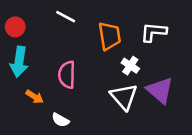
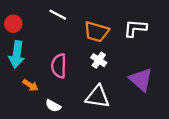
orange trapezoid: (110, 36) -> (96, 32), turned 115
white cross: (130, 66) -> (99, 60), moved
white triangle: (124, 97) -> (98, 97), moved, turned -40

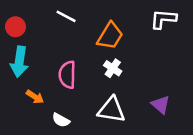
white L-shape: (135, 28) -> (163, 19), moved
orange trapezoid: (96, 32) -> (110, 36), turned -75
purple triangle: (141, 80) -> (161, 105), moved, size x0.7

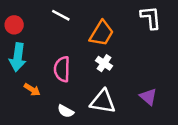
white L-shape: (163, 19) -> (151, 18), turned 80
white semicircle: (61, 120) -> (66, 111), moved

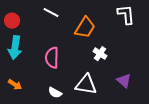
white cross: (104, 63) -> (100, 54), moved
orange arrow: (32, 90) -> (15, 85), moved

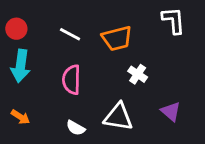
white line: (51, 13) -> (70, 34), moved
orange trapezoid: (85, 28) -> (117, 38), turned 45

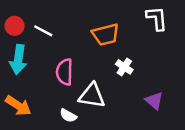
white line: (70, 34) -> (43, 31), moved
orange arrow: (20, 117) -> (18, 106), size x1.5
white triangle: (118, 117) -> (92, 96), moved

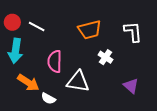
white L-shape: (157, 18) -> (133, 32), moved
orange arrow: (18, 106) -> (28, 83), moved
white semicircle: (68, 116) -> (48, 98), moved

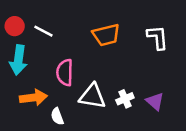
white cross: (105, 57) -> (125, 99), moved, turned 32
orange arrow: (28, 83) -> (33, 98), turned -40
white semicircle: (48, 98) -> (57, 116), turned 40

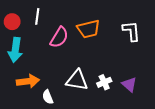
white line: (43, 31) -> (37, 16), moved, turned 70
pink semicircle: (65, 72) -> (59, 37), moved, turned -150

